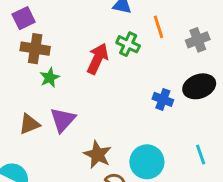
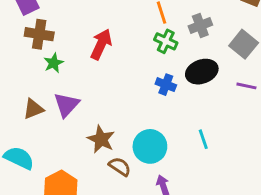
green cross: (128, 44) -> (166, 41), moved

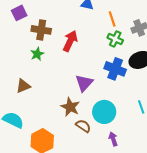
brown cross: (39, 34) -> (41, 30), moved
blue cross: (166, 85) -> (115, 69), size x1.5
purple triangle: (66, 105) -> (84, 83), moved

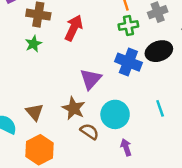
green cross: (115, 39) -> (128, 25), turned -35
brown triangle: (23, 86) -> (35, 112), moved, turned -49

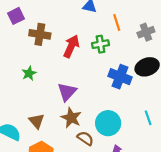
green cross: (128, 25) -> (101, 44), moved
green star: (33, 44) -> (29, 73), moved
purple triangle: (91, 79) -> (67, 92), moved

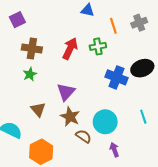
gray cross: (146, 32) -> (139, 23), moved
brown cross: (40, 34) -> (32, 49), moved
brown triangle: (37, 121) -> (38, 109), moved

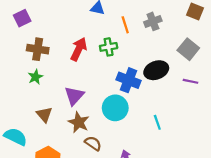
cyan circle: (105, 122) -> (115, 108), moved

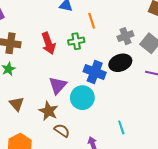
gray cross: (153, 21) -> (125, 36), moved
red arrow: (79, 49) -> (48, 43), turned 135
purple triangle: (74, 96) -> (58, 85), moved
cyan line: (157, 122) -> (121, 127), moved

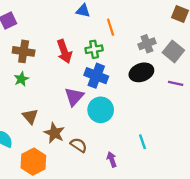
blue cross: (95, 72) -> (96, 76), moved
brown star: (48, 111) -> (54, 133), moved

